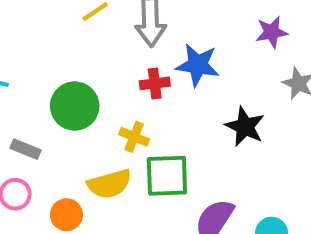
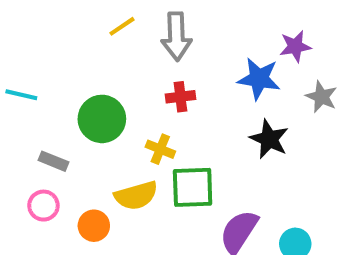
blue star: (198, 65) -> (259, 79), moved

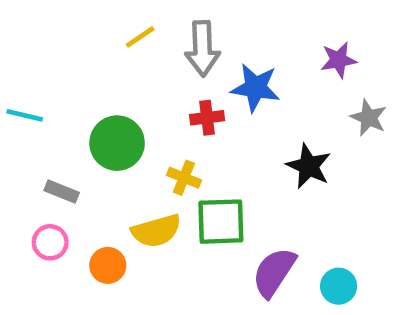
blue star: (259, 79) -> (255, 88), moved

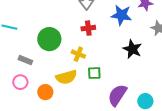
blue star: (255, 88) -> (121, 15), moved
green square: (221, 222) -> (94, 73), size x0.6

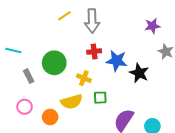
blue star: (121, 15) -> (117, 61), moved
gray rectangle: (25, 60) -> (29, 76), moved, turned 40

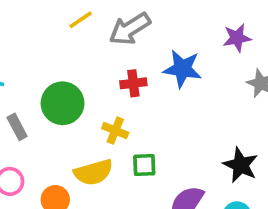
gray arrow: (92, 21) -> (130, 29), turned 60
blue star: (117, 61) -> (182, 69), moved
black star: (139, 73) -> (241, 165), moved

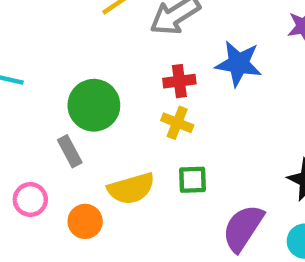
gray rectangle: (17, 127) -> (70, 151), moved
yellow cross: (115, 131) -> (177, 123), moved

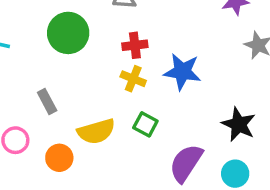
blue star: (239, 64) -> (182, 72), moved
green circle: (94, 105) -> (68, 33), moved
green square: (193, 180) -> (145, 124), turned 30

